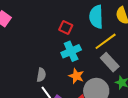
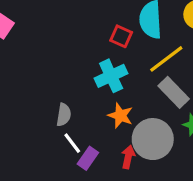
red square: (66, 27) -> (121, 36), moved

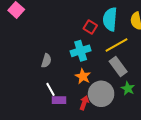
gray semicircle: (64, 115) -> (46, 61), moved
purple rectangle: (88, 158) -> (59, 100), turned 48

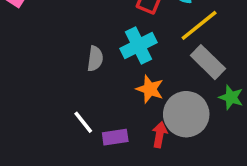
gray semicircle: (46, 61) -> (95, 59), moved
white line: (51, 89) -> (83, 122), moved

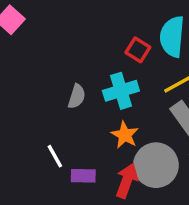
red arrow: (160, 135) -> (127, 181), size x1.4

